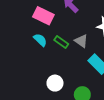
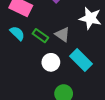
white circle: (55, 83) -> (51, 62), moved

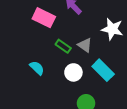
cyan semicircle: (17, 33) -> (37, 68), moved

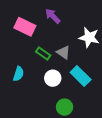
cyan semicircle: (37, 68) -> (18, 74), turned 64

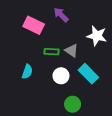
green rectangle: (43, 54) -> (51, 52), turned -32

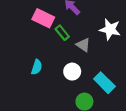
green rectangle: (51, 52) -> (62, 33), moved, turned 48
cyan rectangle: (88, 74) -> (104, 83), moved

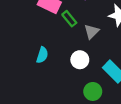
gray triangle: (83, 45) -> (92, 32), turned 40

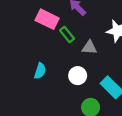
gray triangle: (92, 32) -> (89, 47), turned 49

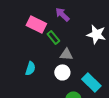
gray triangle: (89, 47) -> (66, 54), moved

